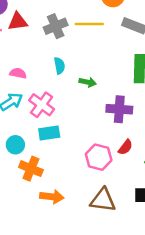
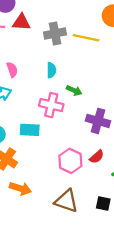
pink semicircle: (18, 73) -> (12, 70), turned 48
pink cross: (42, 105) -> (51, 105), moved, turned -35

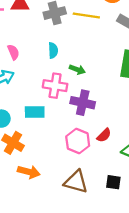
purple cross: (98, 121) -> (83, 103), moved

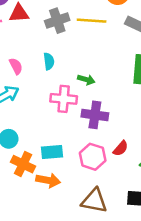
cyan semicircle: (53, 50) -> (49, 61), moved
cyan rectangle: (35, 112) -> (52, 152), moved
orange arrow: (29, 172) -> (48, 180), moved

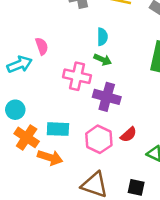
cyan semicircle: (49, 61) -> (102, 37), moved
pink semicircle: (16, 66) -> (42, 46), moved

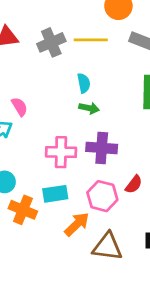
pink cross: (77, 76) -> (61, 152), moved
orange arrow: (50, 158) -> (77, 224), moved, turned -50

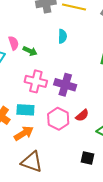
green arrow: (89, 108) -> (30, 51), moved
orange arrow: (77, 224) -> (24, 133), moved
brown triangle: (107, 247) -> (32, 162), moved

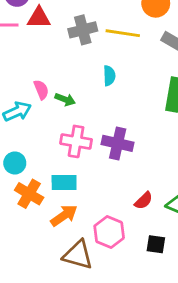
red semicircle: (82, 115) -> (144, 201), moved
pink hexagon: (58, 119) -> (109, 232), moved

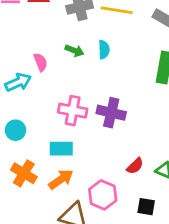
green arrow: (65, 99) -> (75, 51), moved
orange cross: (29, 194) -> (24, 173), moved

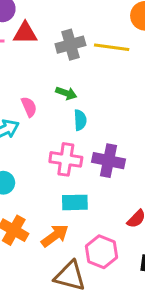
cyan semicircle: (104, 50) -> (80, 120), moved
cyan rectangle: (61, 149) -> (75, 202), moved

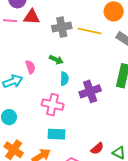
purple cross: (108, 161) -> (90, 91), moved, turned -35

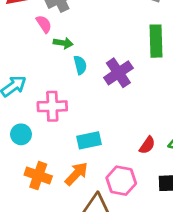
pink semicircle: (30, 67) -> (44, 24), moved
pink cross: (53, 105) -> (52, 106), moved

